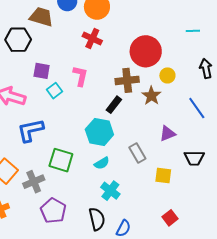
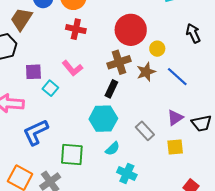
brown trapezoid: (41, 17) -> (21, 19), turned -60
pink L-shape: (80, 76) -> (72, 68), turned 140
brown star: (151, 96) -> (146, 72), turned 30
blue line: (197, 108) -> (177, 77), moved
purple triangle: (167, 134) -> (175, 118), moved

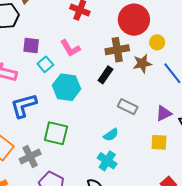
cyan hexagon: (103, 119) -> (67, 87), moved
gray rectangle: (145, 131) -> (128, 107), moved, turned -30
cyan semicircle: (112, 149) -> (111, 135), moved

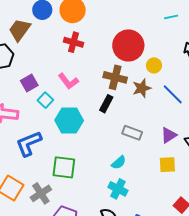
purple square: (31, 45) -> (29, 83), turned -30
brown cross: (117, 50) -> (115, 77), turned 30

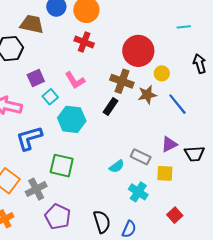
brown trapezoid: (20, 30) -> (32, 24), turned 60
gray rectangle: (132, 133) -> (141, 157), moved
cyan cross: (118, 189) -> (138, 192), moved

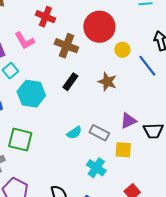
pink L-shape: (75, 80) -> (24, 41), moved
brown cross: (122, 81) -> (66, 46), moved
brown star: (147, 95) -> (107, 82), moved, turned 30
blue line: (177, 104) -> (147, 66), moved
cyan semicircle: (117, 166) -> (74, 133), moved

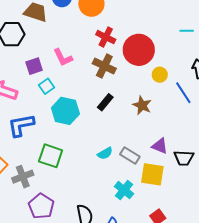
red cross: (45, 17) -> (106, 37), moved
purple triangle: (128, 121) -> (160, 146), turned 42
yellow square: (123, 150) -> (152, 174), size x1.4

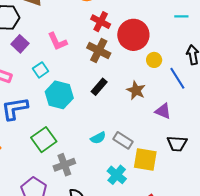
purple square: (34, 66) -> (20, 44), moved, turned -30
purple triangle: (160, 146) -> (163, 111), moved
green square: (51, 156) -> (44, 140), turned 35
gray cross: (23, 177) -> (64, 165), moved

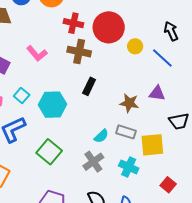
cyan square: (41, 70) -> (22, 96), moved
brown star: (136, 90) -> (129, 103), moved
gray cross: (64, 165) -> (93, 162), moved

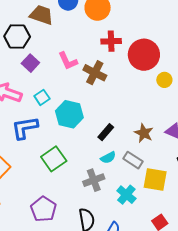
red cross: (73, 23) -> (111, 41), turned -30
brown cross: (79, 52) -> (95, 73), moved
black rectangle: (89, 86) -> (106, 132), moved

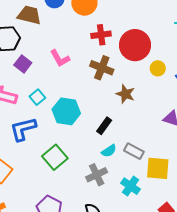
brown cross: (95, 73) -> (102, 68), moved
brown star: (144, 133) -> (125, 94), moved

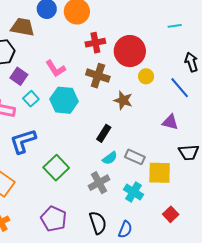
yellow circle: (158, 68) -> (146, 76), moved
cyan square: (37, 97) -> (31, 99), moved
cyan hexagon: (66, 111) -> (64, 100), moved

